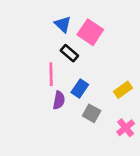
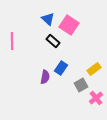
pink line: (51, 74) -> (12, 41), moved
gray square: (92, 113) -> (81, 85), moved, turned 32

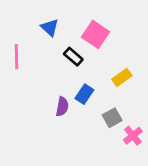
blue triangle: (48, 19) -> (50, 28), moved
yellow rectangle: (94, 69) -> (122, 77), moved

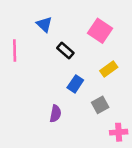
pink square: (95, 34) -> (100, 31), moved
purple semicircle: (62, 107) -> (55, 114), moved
pink cross: (133, 136) -> (119, 132), moved, turned 35

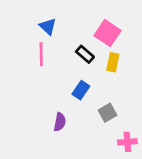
pink line: (15, 50) -> (41, 54), moved
black rectangle: (65, 50) -> (85, 54), moved
yellow rectangle: (109, 69) -> (113, 62), moved, turned -42

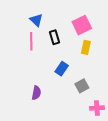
pink square: (108, 33) -> (82, 25), turned 30
black rectangle: (85, 54) -> (55, 37), moved, turned 32
purple semicircle: (60, 122) -> (36, 93), moved

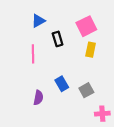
blue triangle: (36, 20) -> (38, 21), turned 48
pink line: (31, 41) -> (33, 54), moved
blue rectangle: (62, 69) -> (62, 84), moved, turned -64

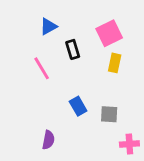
pink line: (33, 54) -> (42, 68), turned -30
gray square: (86, 90) -> (109, 114), turned 32
purple semicircle: (38, 98) -> (48, 140), moved

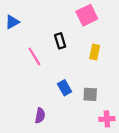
blue triangle: (48, 26) -> (12, 22), moved
pink square: (109, 33) -> (87, 15), moved

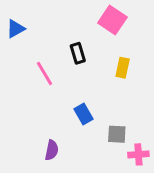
pink square: (87, 15) -> (112, 20), turned -30
gray square: (90, 94) -> (117, 134), moved

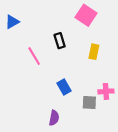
purple semicircle: (52, 150) -> (54, 118), moved
pink cross: (138, 154) -> (106, 91), moved

